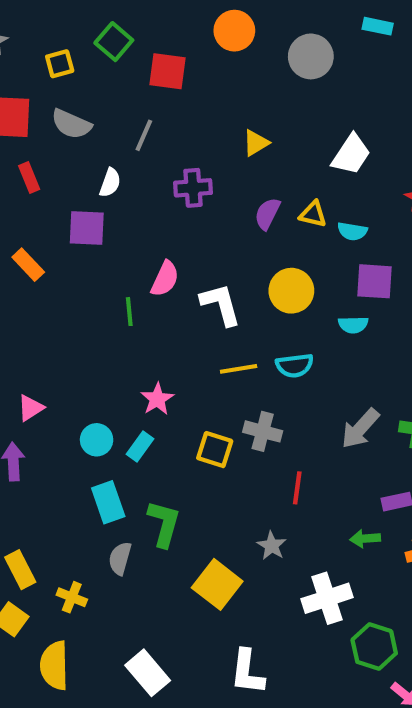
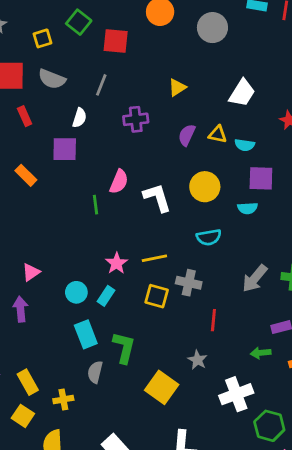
yellow line: (239, 369) -> (154, 258), moved
yellow cross: (72, 597) -> (63, 400), turned -30

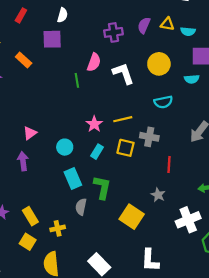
red rectangle: (25, 116) -> (21, 15), turned 56
purple cross: (136, 119) -> (113, 32), moved
cyan rectangle: (106, 296) -> (97, 152), moved

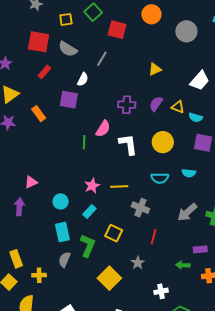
cyan semicircle: (192, 79) -> (189, 173), moved
yellow square: (125, 148) -> (114, 233), moved
white cross: (188, 220) -> (161, 291), size x0.6

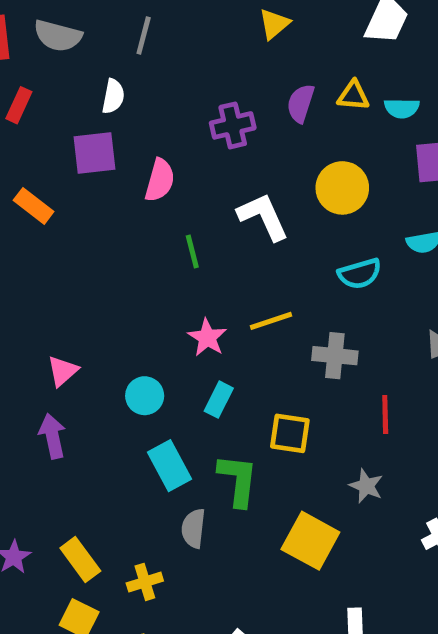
pink semicircle: (103, 129) -> (160, 180), moved
green line: (84, 142) -> (192, 251), moved

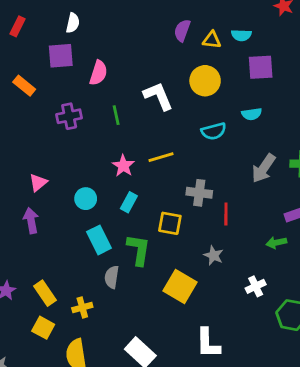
yellow triangle: (353, 96) -> (212, 40), moved
purple cross: (233, 125) -> (69, 116), moved
gray cross: (335, 356) -> (199, 193), moved

